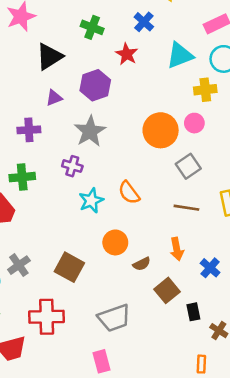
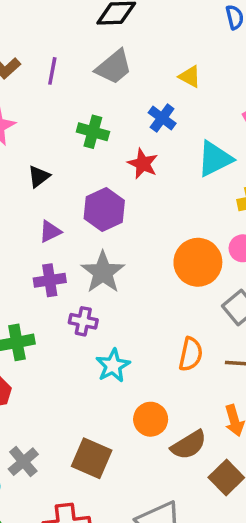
black triangle: (49, 57) -> (39, 176), size x0.6
purple cross: (29, 130) -> (50, 280), moved
orange semicircle: (129, 193) -> (191, 354), moved, turned -125
brown semicircle: (142, 264) -> (189, 445), size x1.5

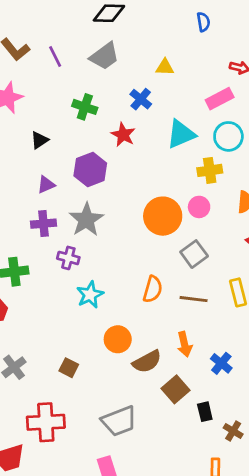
purple line: (52, 71) -> (55, 56), turned -40
yellow triangle: (190, 77) -> (165, 67), turned -30
brown square: (92, 458) -> (69, 368), size x0.6

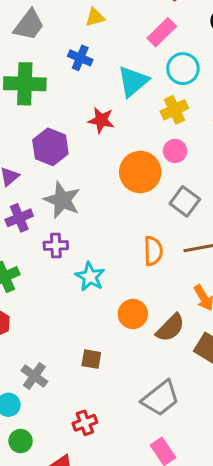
green cross: (85, 107) -> (25, 84), size x1.5
red star: (123, 135) -> (101, 120), moved
red cross: (46, 422) -> (85, 423), size x0.6

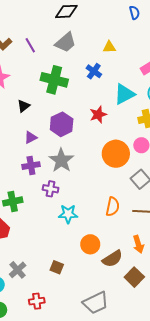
red star: (101, 120) -> (98, 115), turned 30
cyan star: (90, 277) -> (68, 214), turned 30
red cross: (85, 423) -> (37, 301), moved

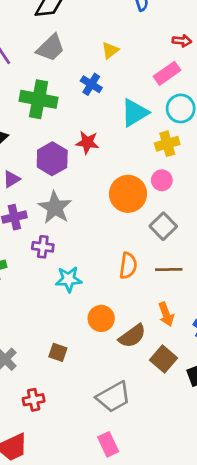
yellow triangle: (109, 47) -> (110, 50), turned -32
red star: (98, 115) -> (87, 142), moved, turned 30

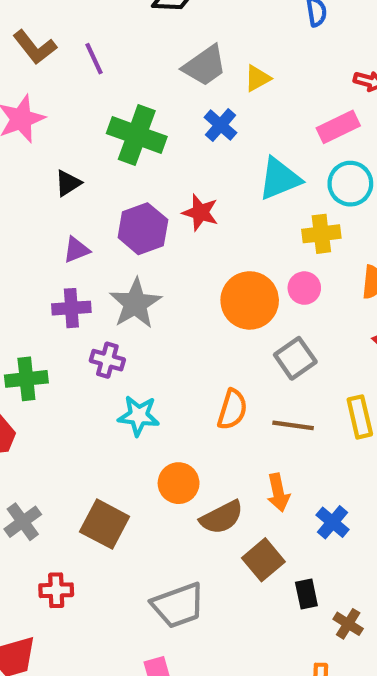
gray trapezoid: (51, 48) -> (205, 66), moved
brown square: (58, 352) -> (105, 524), size x1.6

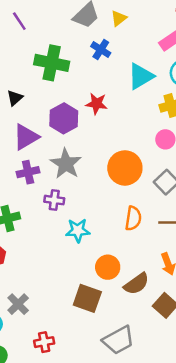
purple triangle: (76, 250) -> (26, 137), size x1.6
orange circle: (250, 300) -> (125, 168), moved
brown square: (105, 524) -> (87, 298), moved

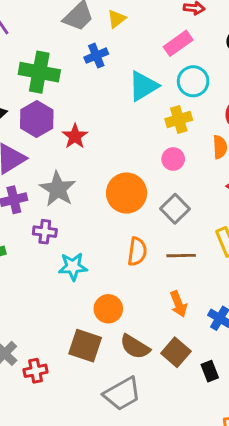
blue cross: (101, 50) -> (96, 56), turned 36
red star: (97, 104) -> (75, 136), moved, turned 30
purple hexagon: (64, 118) -> (37, 119), moved
brown semicircle: (136, 284) -> (135, 347), moved, turned 68
red cross: (44, 342) -> (36, 371), moved

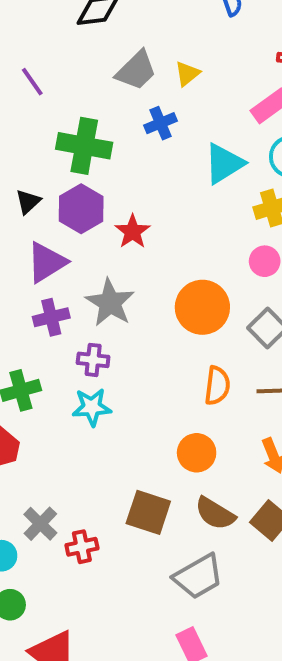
cyan star: (73, 267) -> (92, 407), moved
orange circle: (108, 309) -> (197, 453), moved

